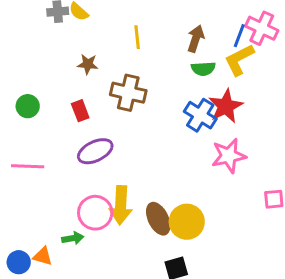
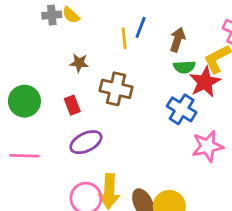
blue line: (239, 36) -> (141, 27), moved
green circle: (28, 106) -> (24, 101), size x1.5
red star: (226, 106) -> (205, 82), moved

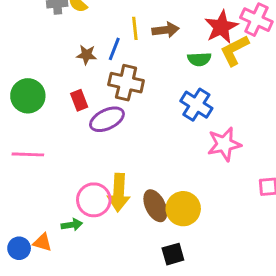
blue line: (141, 27) -> (114, 49), moved
brown arrow: (177, 40) -> (166, 30), moved, turned 65
red star: (205, 82) -> (221, 27), moved
purple ellipse: (86, 142) -> (107, 119), moved

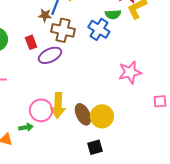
brown star: (86, 55) -> (45, 15), moved
blue cross: (196, 105) -> (99, 29), moved

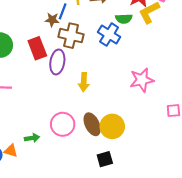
red rectangle: (31, 42) -> (37, 48), size x1.5
purple ellipse: (50, 55) -> (57, 62), turned -55
yellow arrow: (58, 105) -> (84, 82), moved, size x0.7
pink circle: (41, 110) -> (63, 124), moved

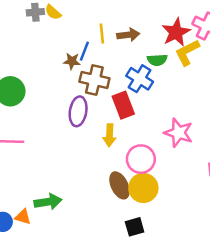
red rectangle: (37, 48) -> (123, 105), moved
pink star: (142, 80) -> (178, 133), turned 30
pink circle: (63, 124) -> (141, 159), moved
green arrow: (32, 138) -> (48, 202), size x1.5

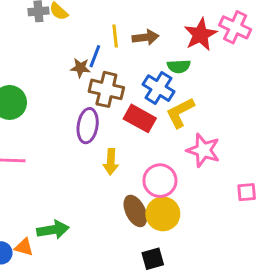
yellow L-shape: (187, 52) -> (180, 113), moved
red rectangle: (123, 105) -> (140, 118), turned -40
yellow arrow: (109, 135) -> (111, 162), moved

